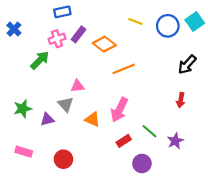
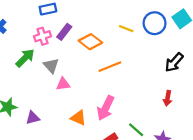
yellow line: (136, 22) -> (126, 29), moved
gray triangle: (66, 104) -> (51, 66), moved

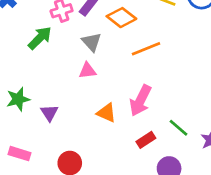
gray triangle: (51, 66) -> (92, 42), moved
purple triangle: (33, 118) -> (49, 113), turned -48

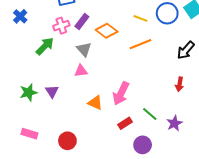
orange line: (146, 49) -> (140, 44), moved
purple triangle: (49, 113) -> (52, 91), moved

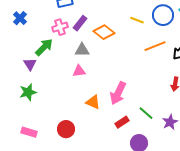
orange line: (140, 44) -> (155, 46), moved
gray triangle: (84, 49) -> (82, 50), turned -49
purple triangle: (52, 91) -> (30, 64), moved
red circle: (67, 141) -> (66, 129), moved

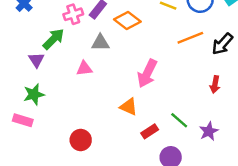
pink triangle: (79, 71) -> (84, 69), moved
pink arrow: (118, 93) -> (147, 73), moved
orange triangle: (93, 102) -> (129, 107), moved
pink rectangle: (29, 132) -> (23, 120), moved

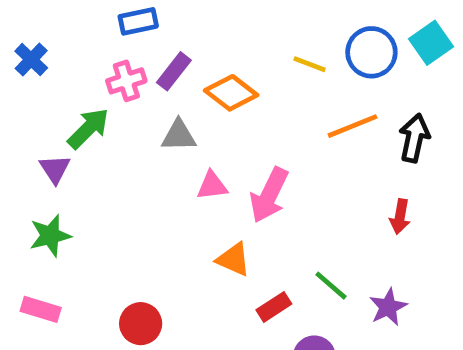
black arrow: (222, 44) -> (414, 138), turned 150
pink triangle: (84, 69) -> (212, 186), moved
pink rectangle: (23, 120) -> (41, 309), moved

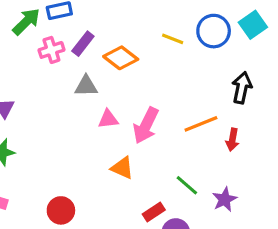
orange line: (352, 126) -> (201, 124), moved
green arrow: (88, 128) -> (26, 22), moved
red rectangle: (274, 307) -> (154, 212), moved

